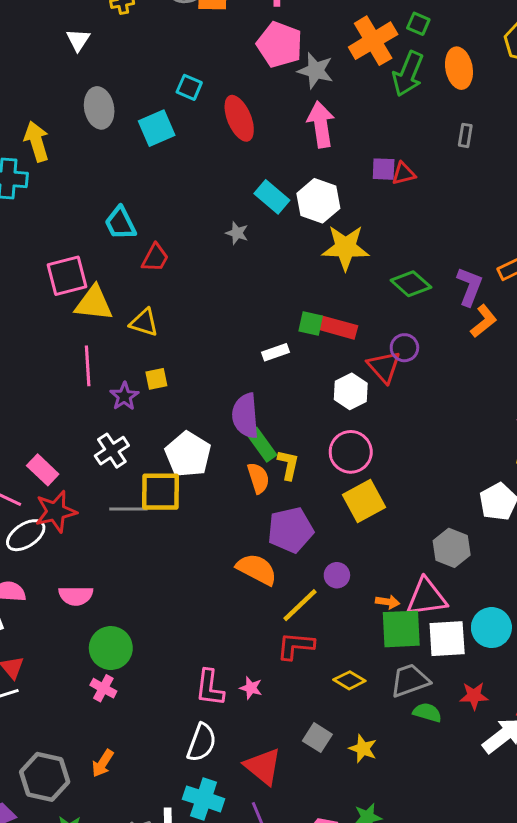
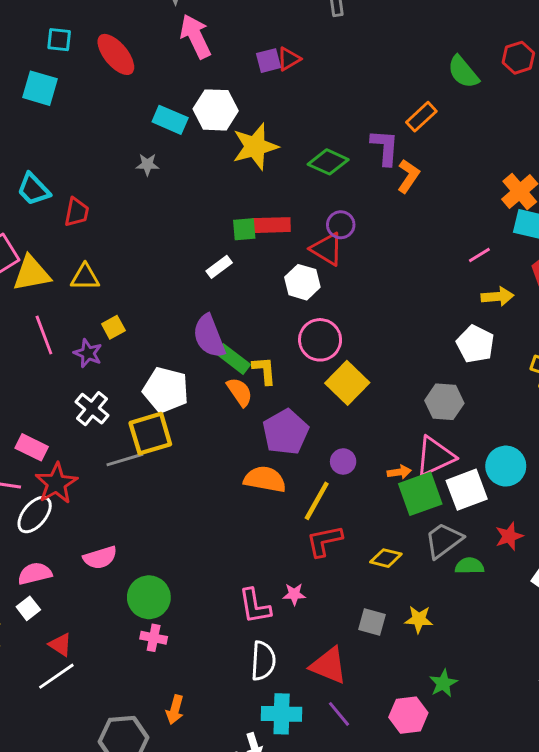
cyan square: (157, 128) -> (40, 88), turned -33

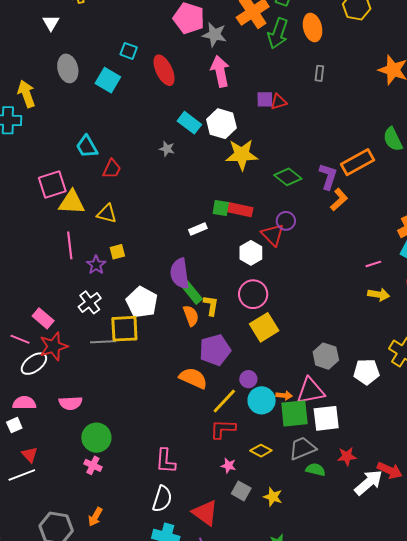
orange rectangle: (421, 117) -> (358, 162), size x1.5
white pentagon: (475, 344) -> (367, 372), moved, turned 30
cyan circle: (506, 466) -> (262, 400), moved
pink star: (294, 594) -> (228, 466), moved

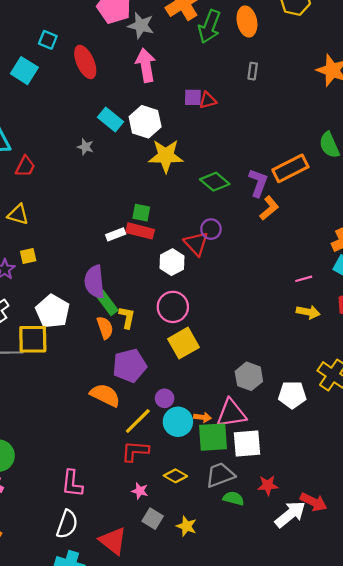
red rectangle: (240, 210) -> (140, 231), moved

